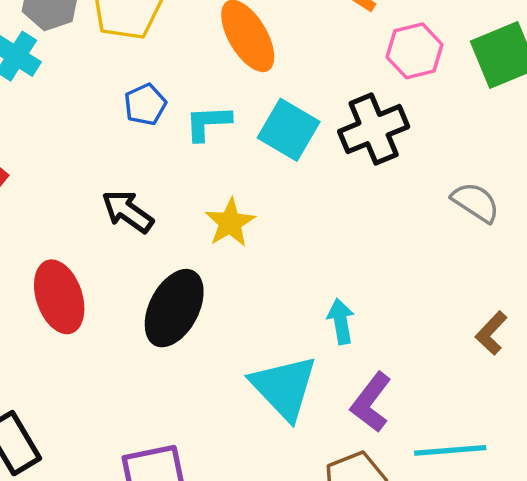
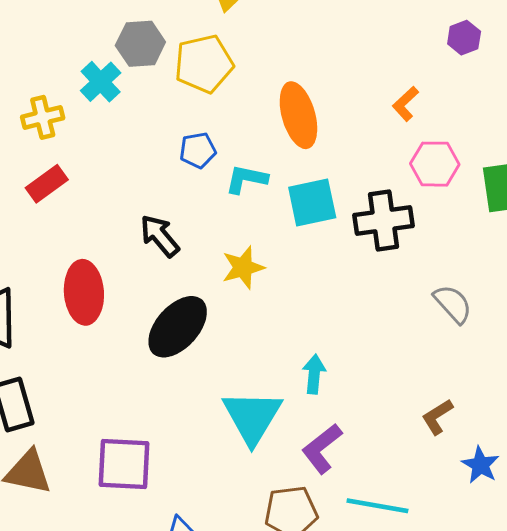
cyan square: (289, 130) -> (312, 203), turned 33

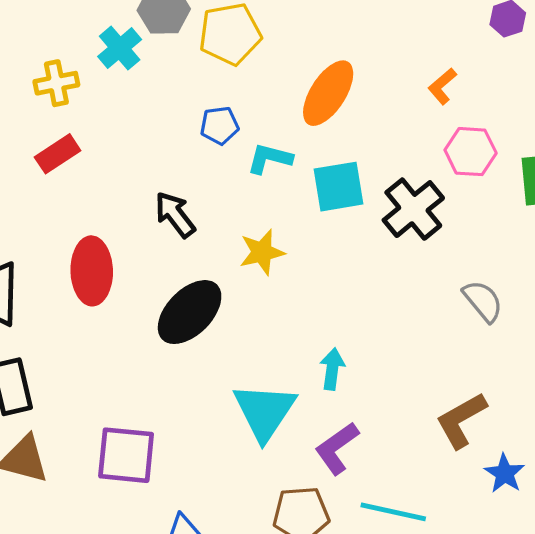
orange ellipse: (298, 115) -> (328, 93), turned 46
black cross: (383, 220) -> (413, 209), turned -34
brown L-shape: (437, 417) -> (461, 420), size x1.5

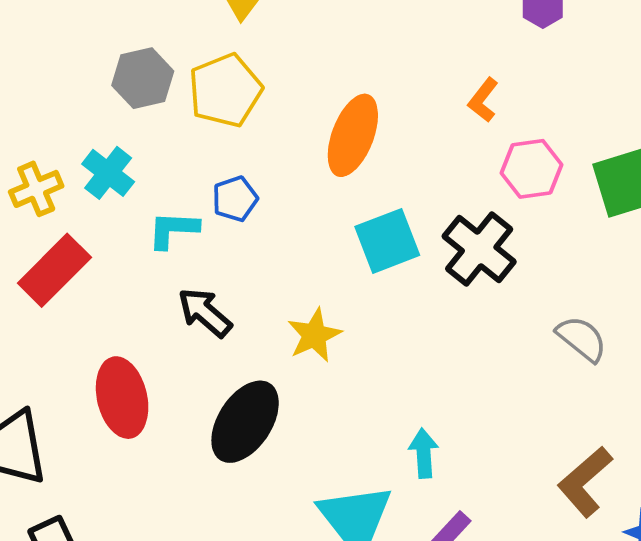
cyan cross: (120, 48) -> (108, 173), moved
red rectangle: (58, 154) -> (54, 270), size x1.4
cyan L-shape: (270, 159) -> (173, 230), moved

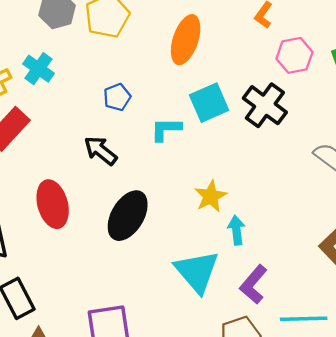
blue pentagon: (235, 199) -> (117, 97), moved
cyan L-shape: (173, 230) -> (166, 129), moved
yellow star: (314, 335) -> (211, 196), moved

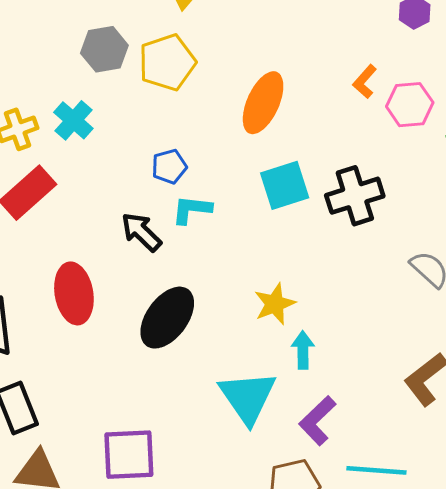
pink hexagon: (294, 55) -> (410, 105), moved
black cross: (265, 105) -> (355, 196), turned 30
cyan L-shape: (166, 129) -> (192, 210), moved

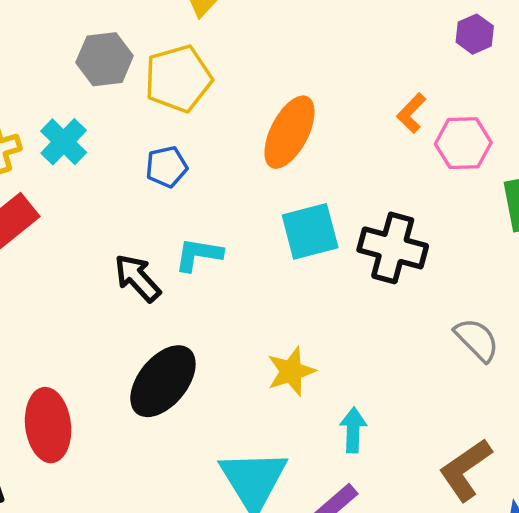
blue pentagon: (169, 167) -> (167, 167), moved
black cross: (355, 196) -> (393, 248), turned 30
red ellipse: (74, 293) -> (48, 425), moved
cyan arrow: (303, 350) -> (353, 430), moved

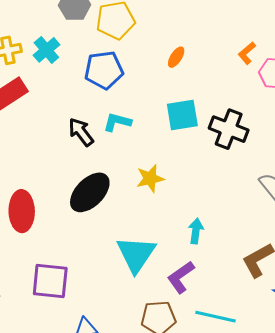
orange ellipse: (289, 132) -> (176, 57), size x0.5
blue pentagon: (167, 167) -> (104, 70), size x1.6
yellow star: (291, 371) -> (150, 178), moved

